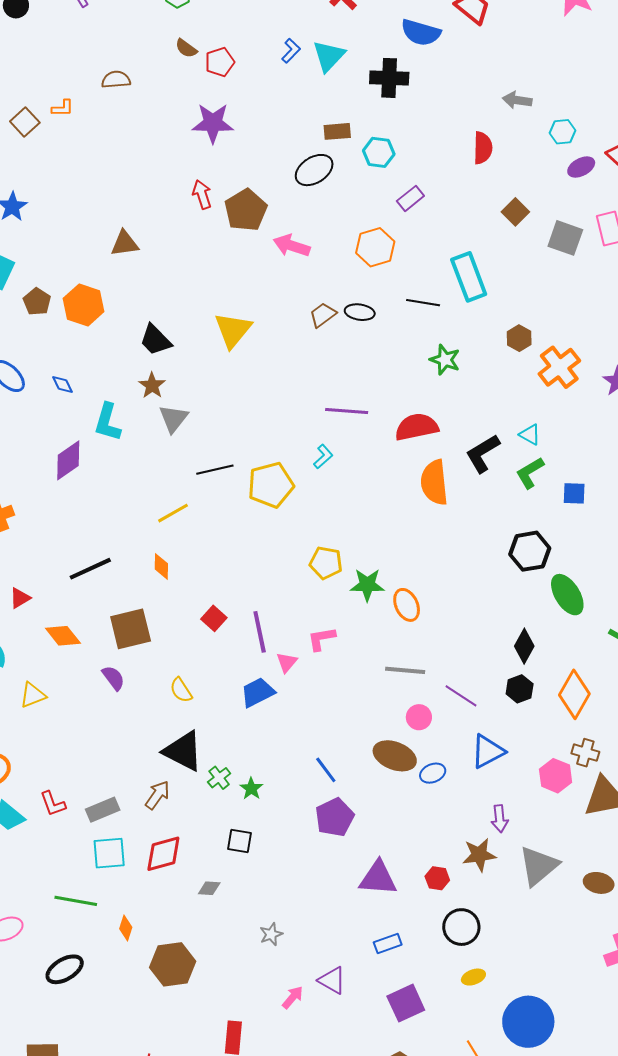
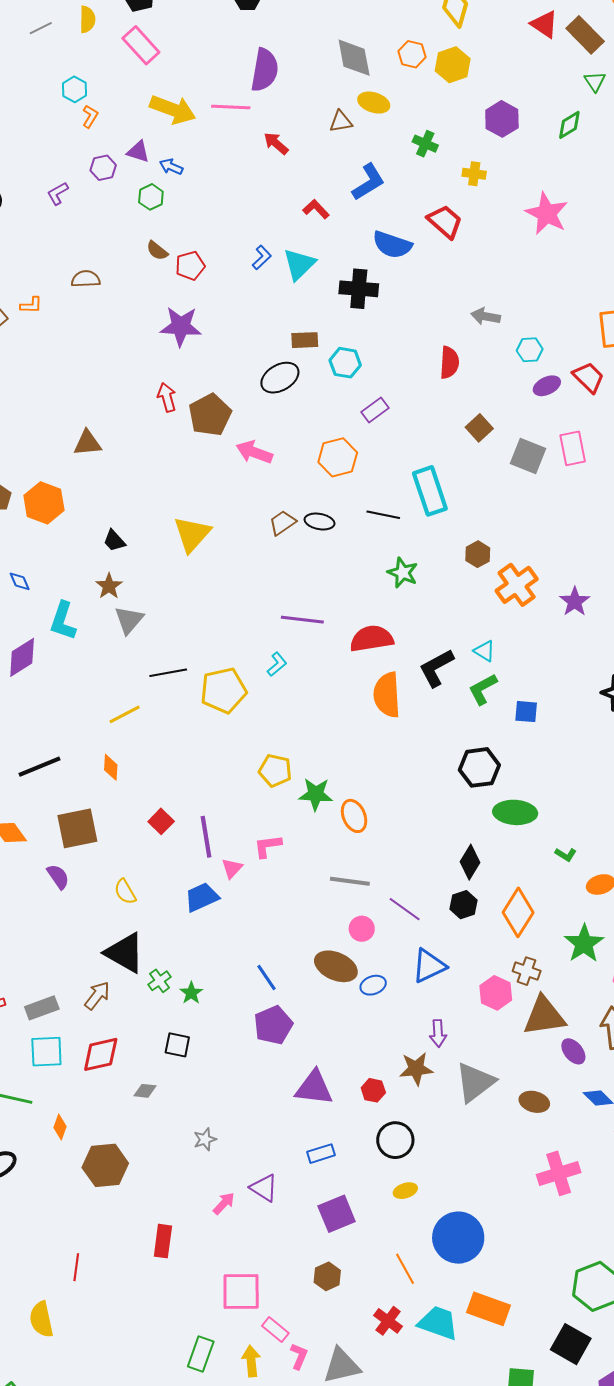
black trapezoid: (155, 340) -> (114, 541), size x0.7
green ellipse: (567, 595) -> (515, 812), turned -57

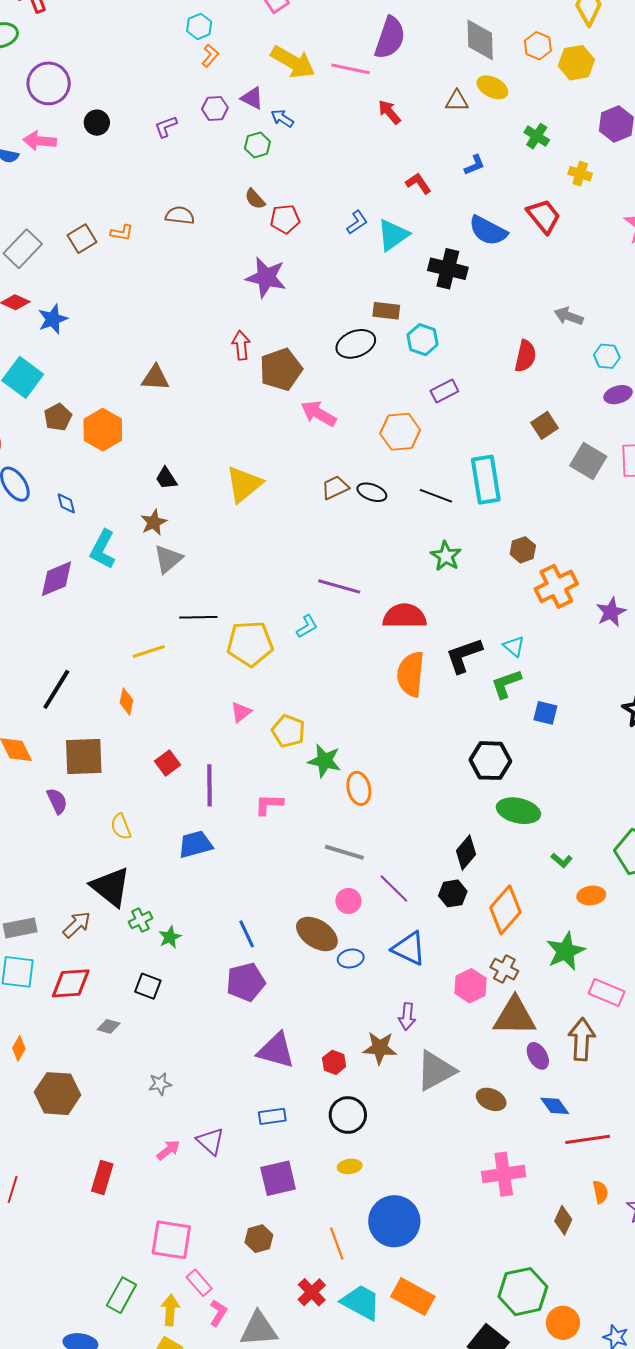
blue L-shape: (368, 182) -> (474, 165), size x0.6
black line: (40, 767) -> (56, 689), turned -45
pink triangle: (232, 868) -> (241, 712), moved
blue triangle: (429, 966) -> (409, 948), turned 42

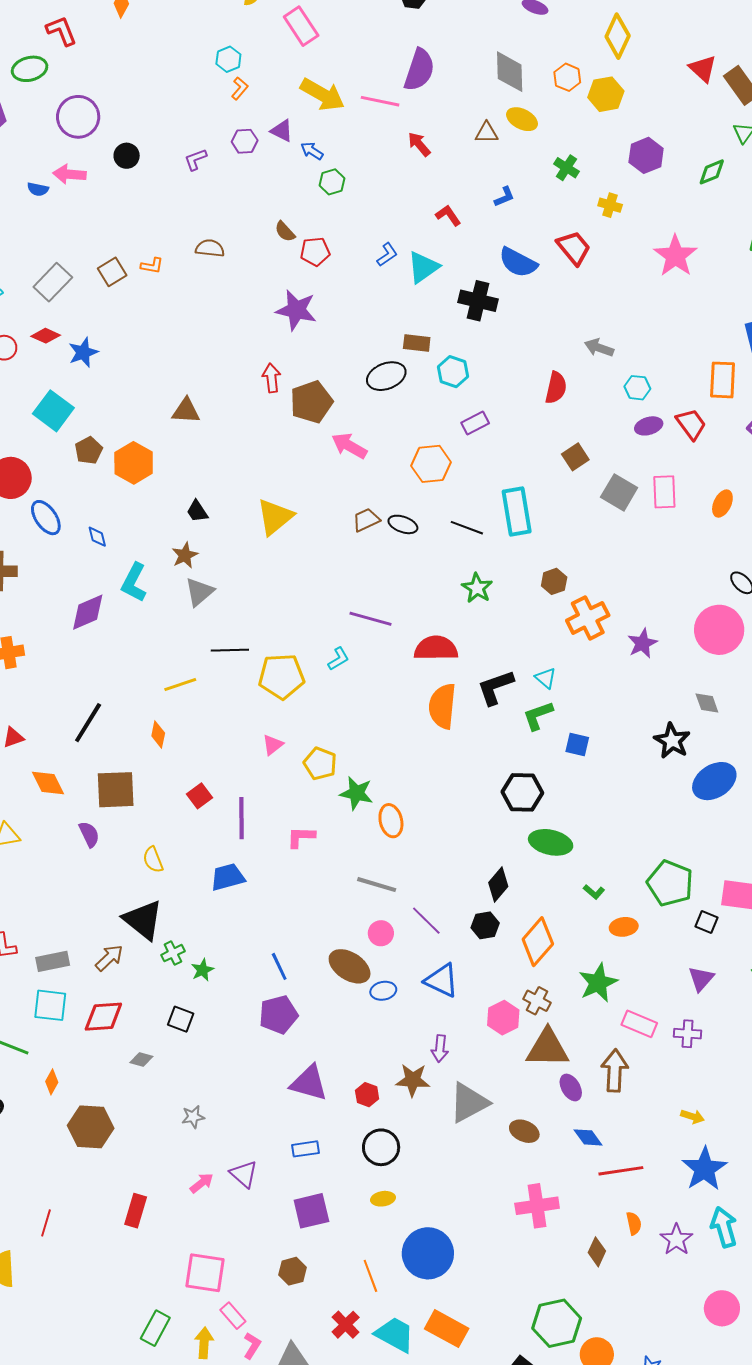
green hexagon: (257, 145) -> (332, 182), moved

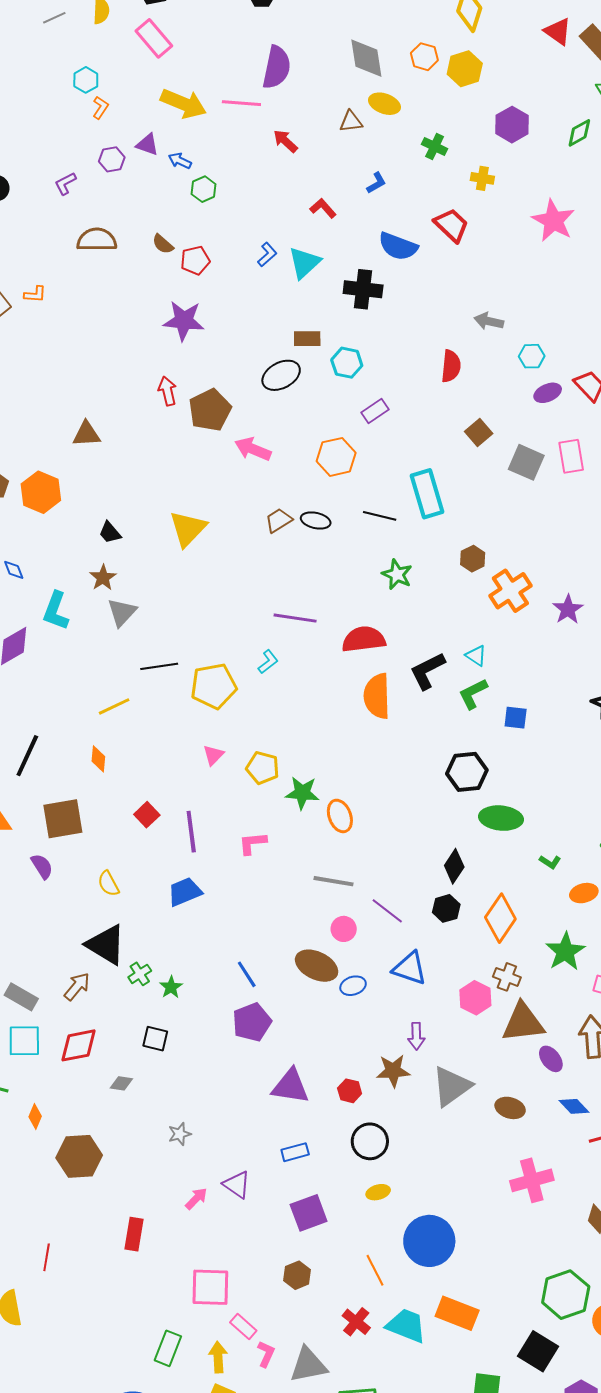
brown semicircle: (210, 248) -> (97, 240), moved, size x1.4
gray rectangle: (53, 961) -> (21, 997), turned 48

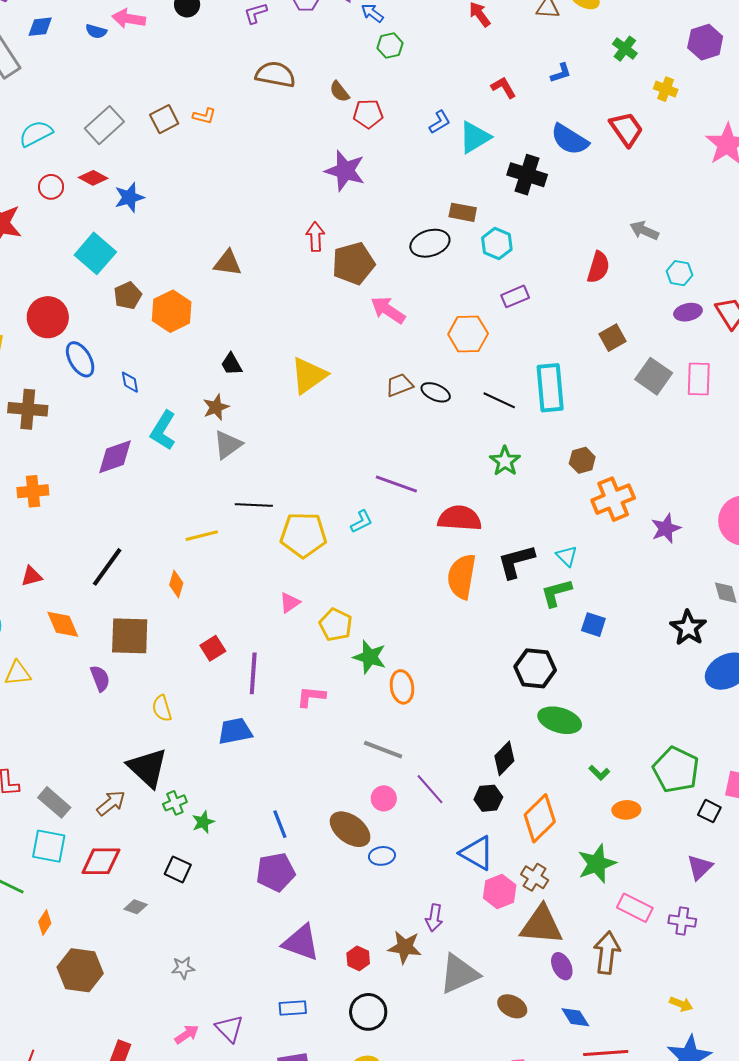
blue triangle: (410, 968) -> (477, 853), moved

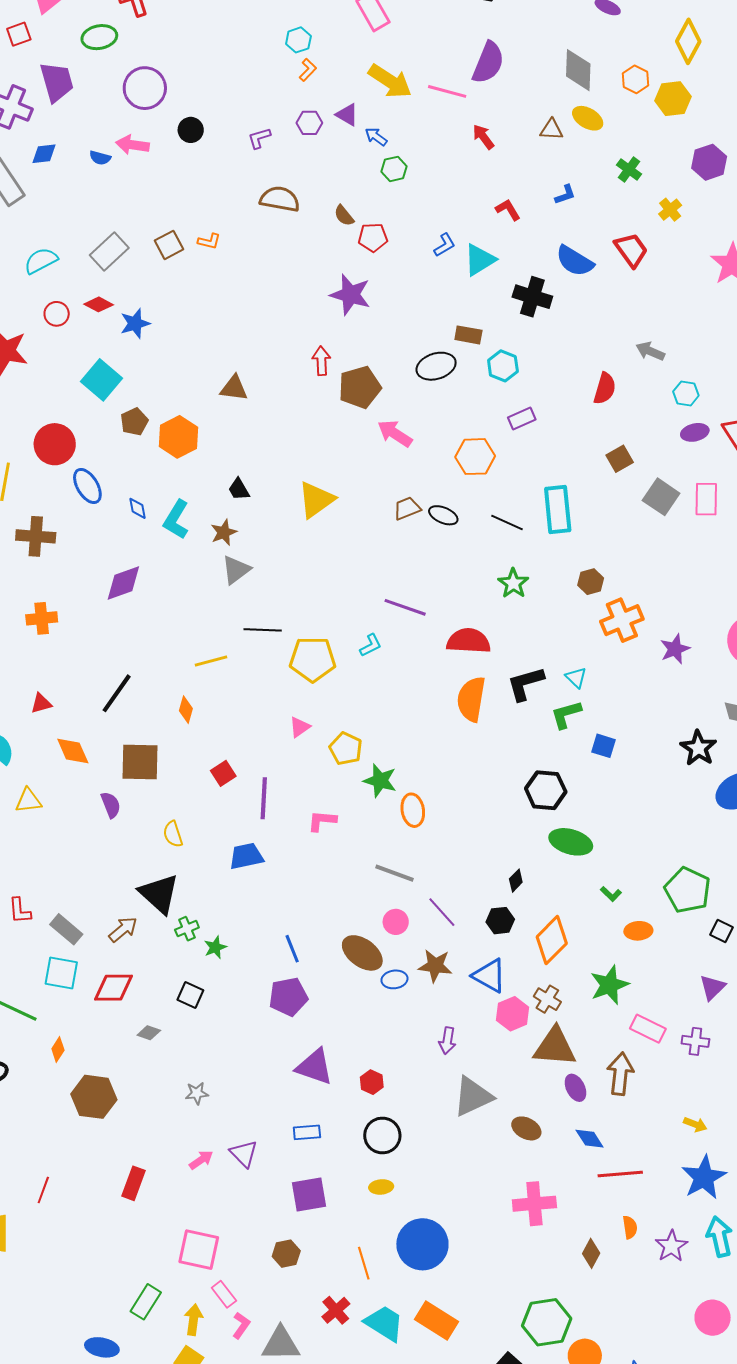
yellow cross: (666, 89) -> (670, 210), turned 30
cyan L-shape: (163, 431) -> (176, 520), moved
black diamond: (504, 758) -> (516, 881), size x0.7
brown star: (405, 947) -> (435, 966), moved

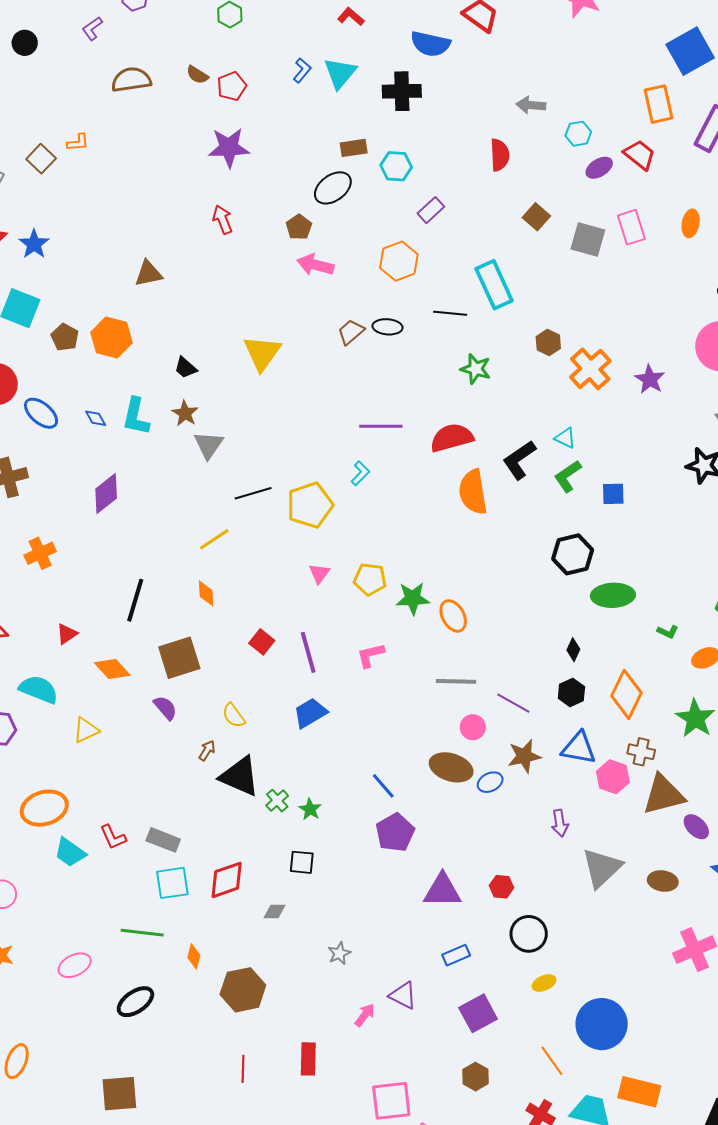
brown pentagon: (360, 387) -> (299, 227), moved, size x0.6
brown arrow: (123, 929) -> (207, 750), moved, size x0.7
red line: (43, 1190) -> (243, 1069), moved

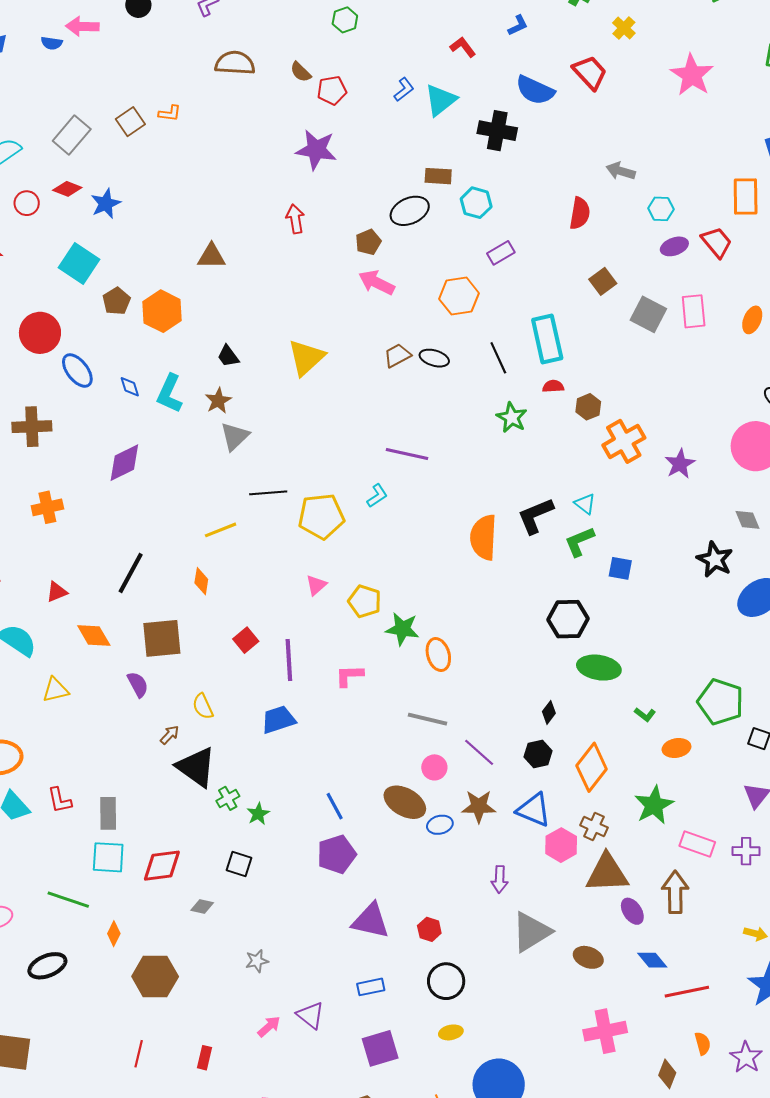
black line: (450, 313) -> (498, 358), turned 48
red semicircle: (452, 438) -> (553, 386), moved, size x0.5
gray rectangle: (163, 840) -> (108, 813), turned 56
red rectangle: (308, 1059) -> (205, 1058), size x0.7

